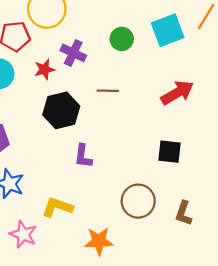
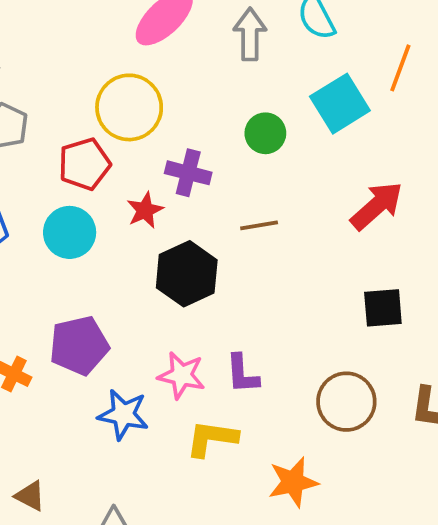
purple L-shape: (83, 156) -> (242, 374), moved
pink star: (23, 234) -> (182, 375), moved

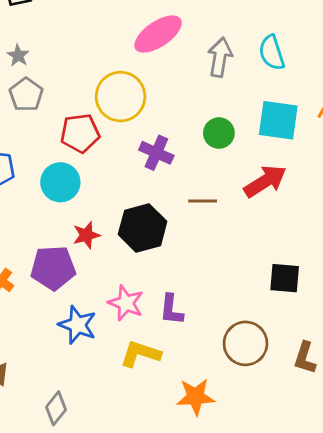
cyan square: (340, 104) -> (278, 120), turned 30
red arrow: (377, 206) -> (265, 181), moved
red star: (145, 210) -> (86, 235), moved

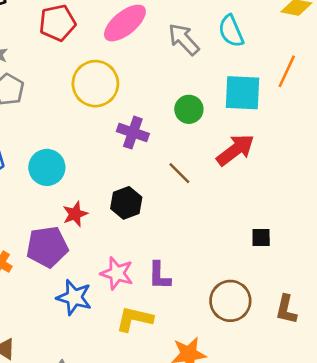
gray arrow: (220, 57) -> (184, 39), turned -48
red pentagon: (80, 133) -> (57, 23), moved
brown line: (203, 201) -> (179, 173), turned 50
black hexagon: (143, 228) -> (126, 203), size x0.7
black square: (285, 278) -> (261, 238), size x0.7

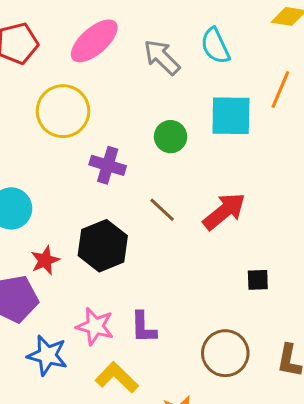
red arrow: (235, 150) -> (224, 211), moved
black hexagon: (126, 203) -> (103, 246), size x1.4
yellow L-shape: (134, 319) -> (117, 378), turned 33

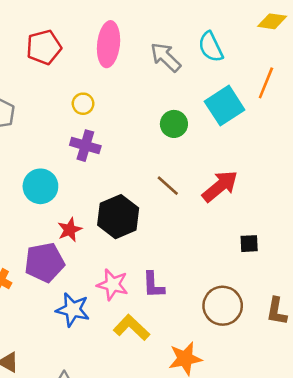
pink ellipse: (94, 41) -> (109, 44), turned -42
yellow circle: (63, 111) -> (83, 104), size x0.5
cyan square: (231, 116) -> (225, 106), turned -33
purple cross: (108, 165) -> (85, 146), moved

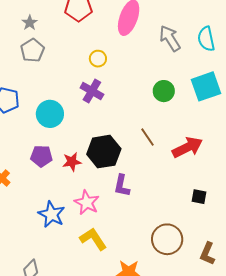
red star: (70, 230) -> (72, 162), moved
purple pentagon: (44, 262) -> (41, 156), moved, size x0.7
purple L-shape: (153, 285) -> (122, 186), moved

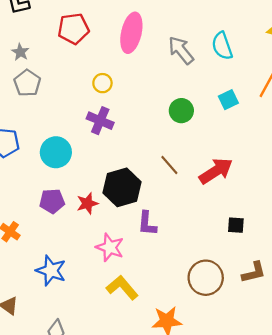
cyan square: (206, 86) -> (228, 100), size x0.6
blue star: (52, 214) -> (51, 271), moved
brown L-shape: (207, 254) -> (254, 272), moved, turned -120

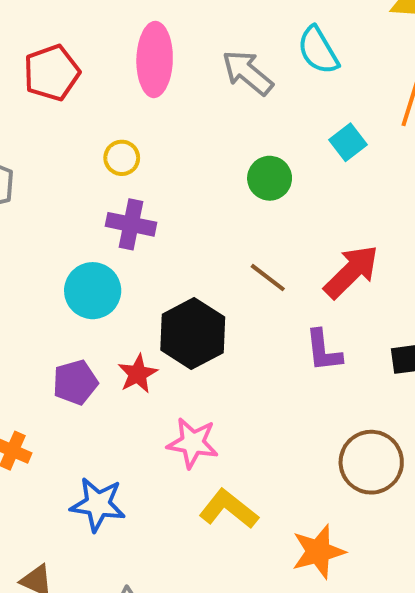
cyan circle: (56, 152) -> (93, 291), moved
purple L-shape: (147, 223) -> (323, 351), moved

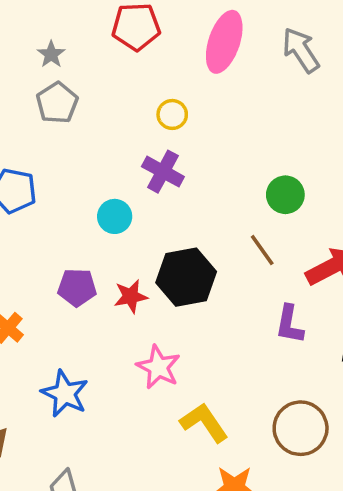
gray arrow: (248, 73) -> (301, 50), moved
green circle: (270, 178) -> (285, 195), moved
cyan circle: (93, 291) -> (115, 216), size x0.7
yellow L-shape: (229, 509) -> (204, 423), moved

